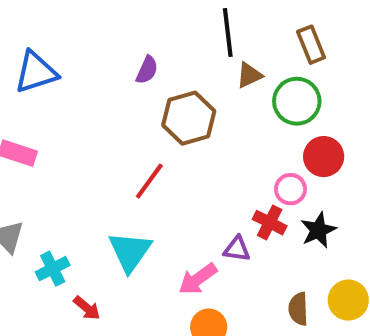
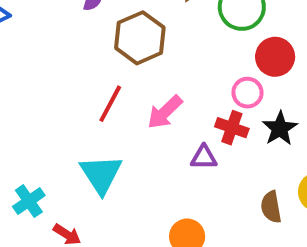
pink arrow: (198, 279) -> (165, 112), moved

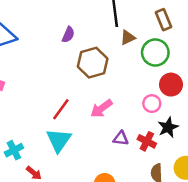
red line: (110, 104) -> (61, 109), moved
red cross: (232, 128) -> (147, 141), moved

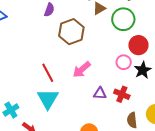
red line: (61, 109) -> (48, 73), turned -60
black star: (168, 127) -> (143, 70), moved

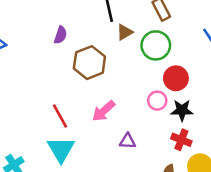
black star: (143, 70) -> (182, 110), turned 30
red cross: (122, 94) -> (181, 140), moved

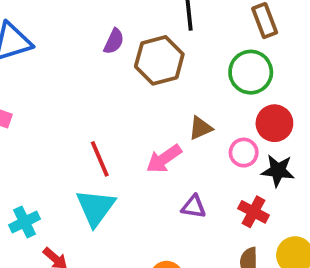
brown triangle: (125, 32) -> (201, 128), moved
brown hexagon: (89, 63) -> (159, 60), moved
red cross: (181, 140) -> (254, 212), moved

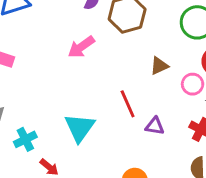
red line: (100, 159) -> (128, 104), moved
pink arrow: (164, 159) -> (81, 47), moved

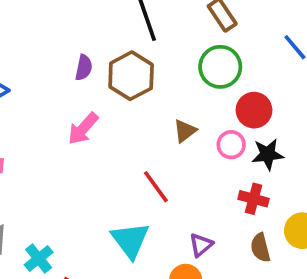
purple triangle: (155, 126) -> (201, 245), moved, turned -36
cyan triangle: (80, 128) -> (130, 240), moved

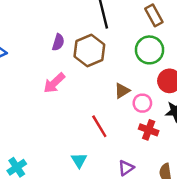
pink circle: (231, 145) -> (142, 103), moved
red cross: (254, 199) -> (149, 130), moved
cyan triangle: (130, 240) -> (79, 160), size x0.6

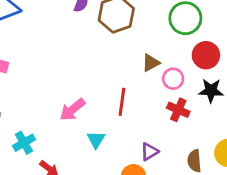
pink arrow: (54, 83) -> (72, 110), moved
red line: (99, 126) -> (122, 102), turned 35

